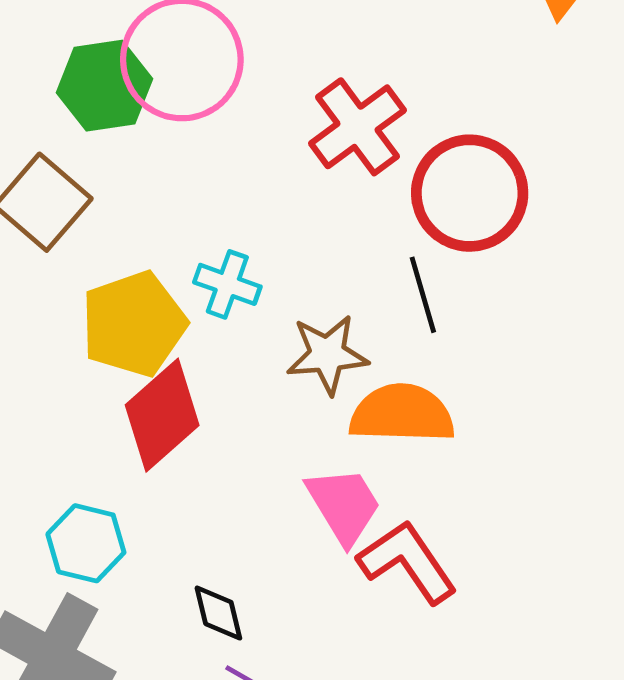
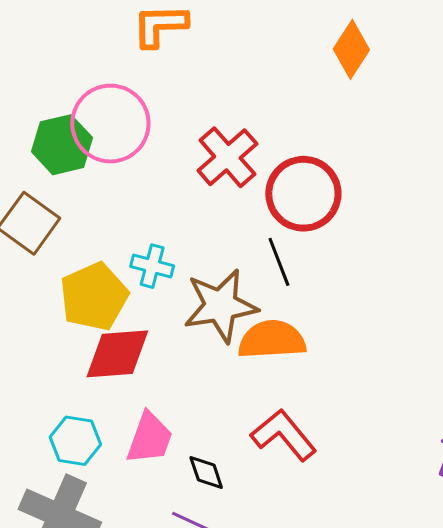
brown star: (327, 354) -> (221, 306), size x1.4
red diamond: (162, 415) -> (117, 354), turned 42
pink trapezoid: (344, 505) -> (150, 438), moved, turned 56
black diamond: (218, 613) -> (206, 472), moved

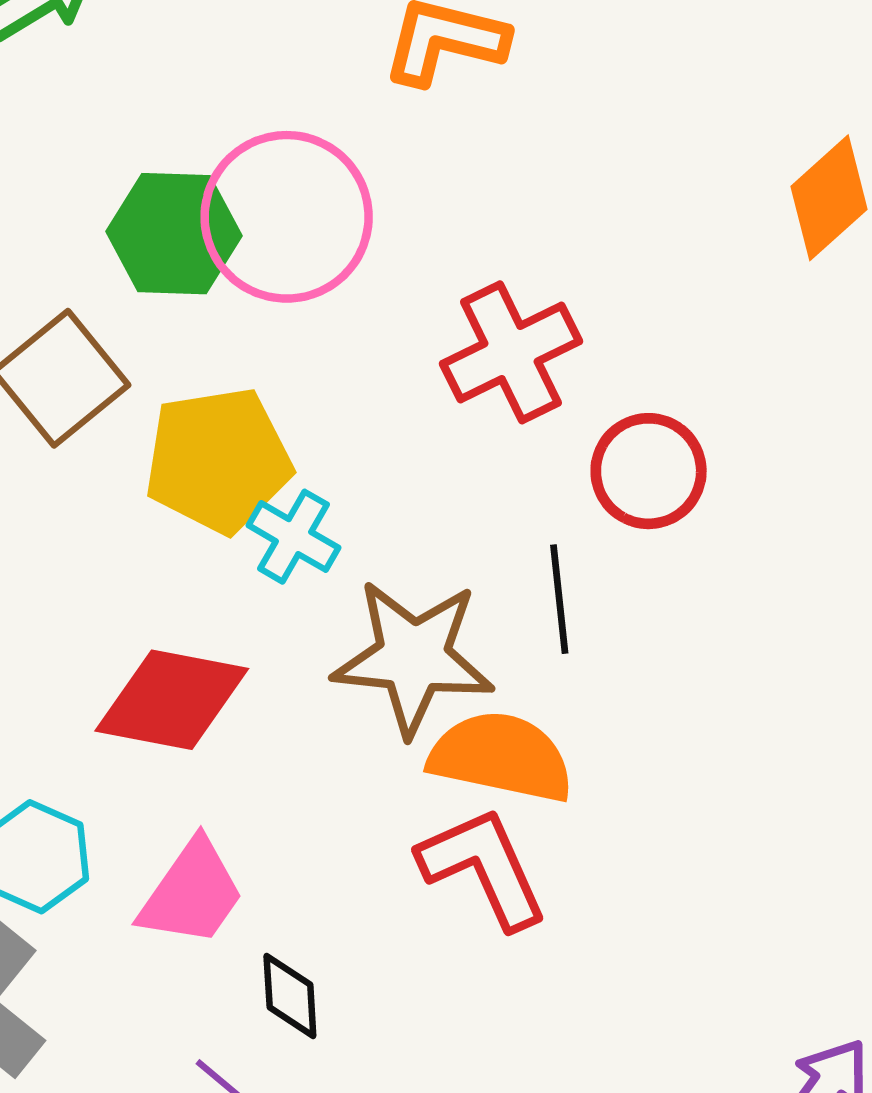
red circle: (303, 194) -> (649, 471), size x0.7
yellow pentagon: (94, 297) -> (218, 460), moved
red L-shape: (284, 435) -> (483, 868), moved

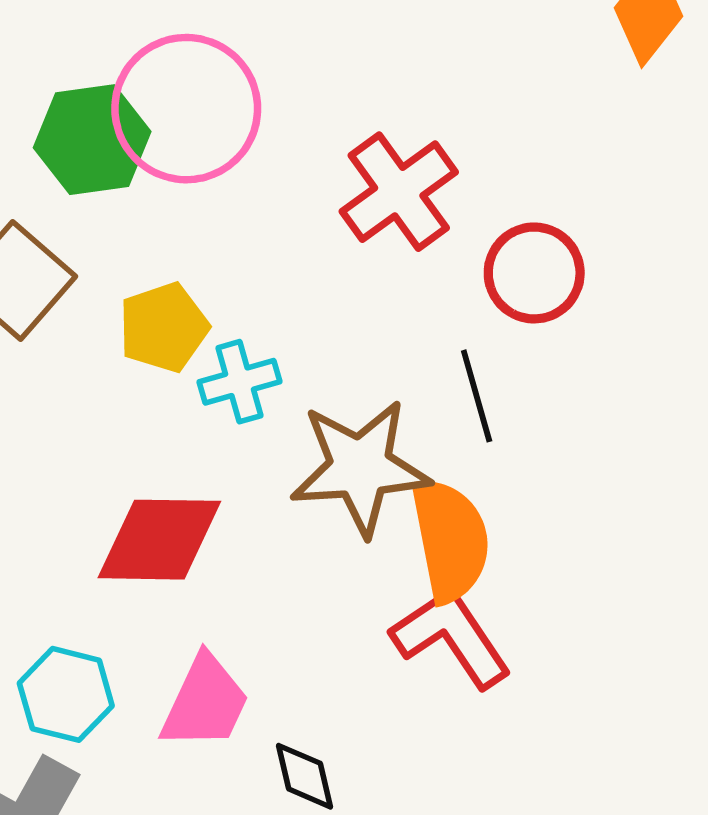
yellow pentagon: (218, 460) -> (164, 327), size x0.7
cyan cross: (293, 537) -> (239, 382), turned -36
orange semicircle: (501, 757) -> (450, 540), turned 77

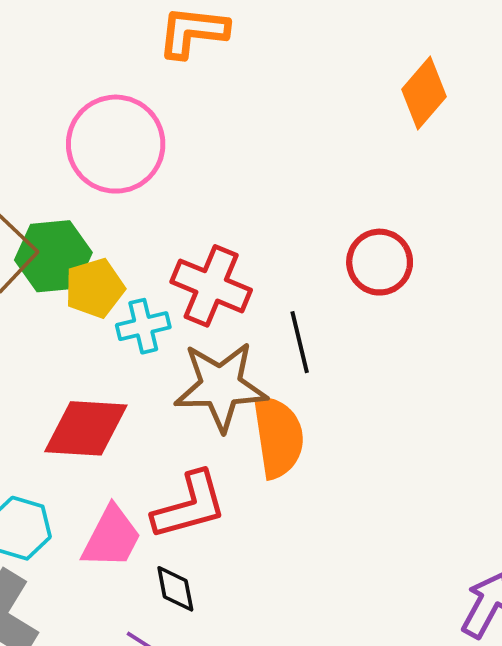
green hexagon: (92, 140) -> (53, 256), moved
red cross: (399, 192) -> (211, 286), moved, turned -34
red circle: (534, 273) -> (380, 262), moved
red L-shape: (451, 637) -> (189, 506), moved, turned 106

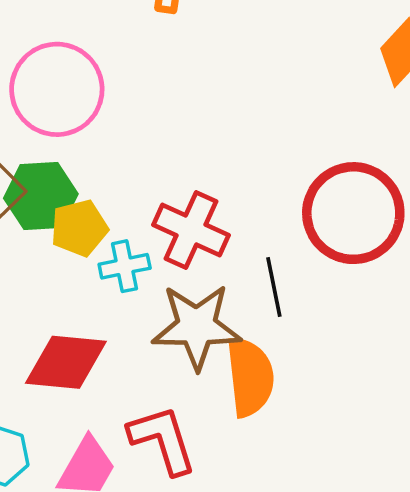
pink circle: (116, 144) -> (57, 89), moved
red circle: (380, 262) -> (353, 213), size x1.6
red L-shape: (189, 506) -> (163, 440), turned -94

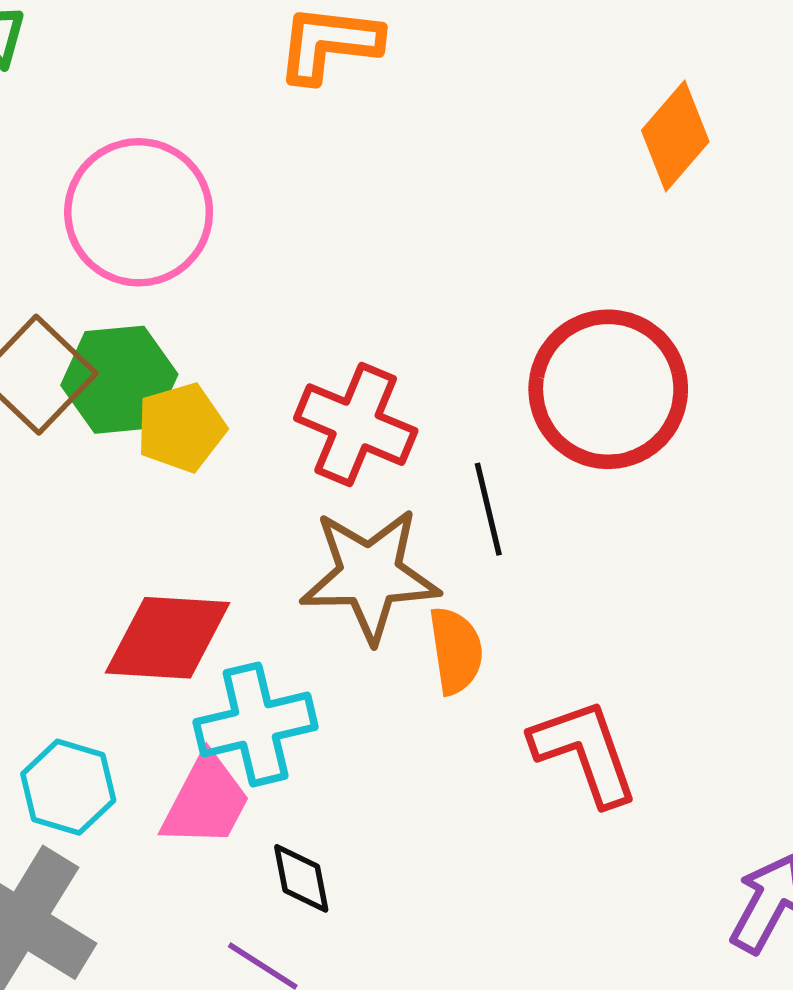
cyan cross: (125, 266) -> (256, 724), moved, size x1.5
orange semicircle: (250, 377) -> (456, 651), size x0.7
red L-shape: (163, 440) -> (585, 752), moved

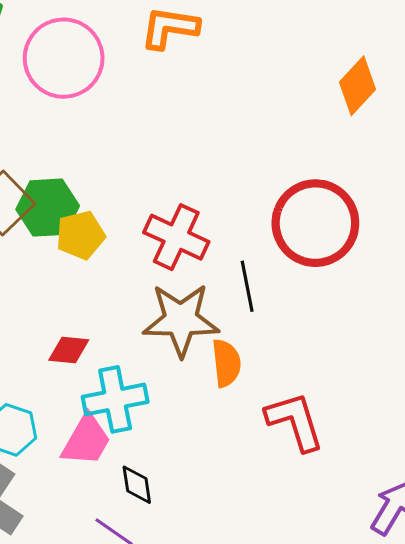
pink circle: (139, 212) -> (64, 58), moved
red diamond: (168, 638) -> (69, 350), size x0.6

